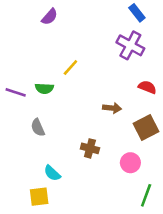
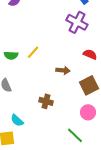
yellow line: (70, 68) -> (33, 52), moved
pink circle: (130, 163) -> (88, 112), moved
green line: (146, 195) -> (75, 135), moved, turned -66

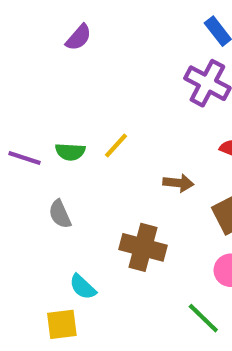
brown cross: (46, 101) -> (143, 247), size x1.5

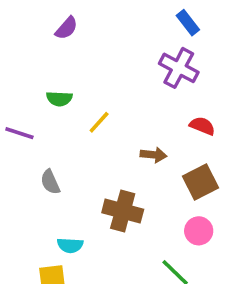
green semicircle: (70, 152) -> (59, 99), moved
cyan semicircle: (83, 287) -> (70, 245), turned -40

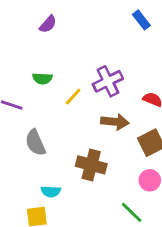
purple cross: (179, 68) -> (108, 81), moved, turned 36
brown arrow: (153, 155) -> (115, 122), size x1.4
gray semicircle: (50, 182) -> (35, 143), size x1.4

